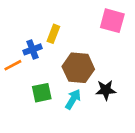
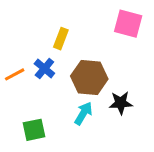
blue cross: (33, 49) -> (44, 68), moved, turned -30
green square: (42, 93) -> (34, 130), moved

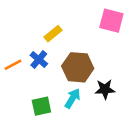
yellow rectangle: (61, 39) -> (53, 34), turned 30
green square: (34, 130) -> (41, 106), moved

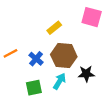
yellow rectangle: (53, 34) -> (54, 28), moved
blue cross: (39, 59) -> (36, 59), moved

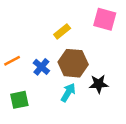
green square: (34, 88) -> (19, 100), moved

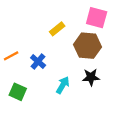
brown hexagon: (73, 63) -> (88, 46), moved
green square: (19, 100) -> (18, 92), turned 36

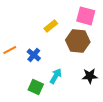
black star: (91, 77) -> (90, 76), moved
green square: (18, 92) -> (36, 87), moved

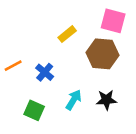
black star: (90, 76) -> (106, 100), moved
green square: (36, 87) -> (34, 110), moved

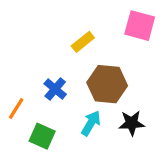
brown hexagon: (103, 54) -> (107, 84), moved
orange line: (13, 66) -> (16, 108), moved, turned -30

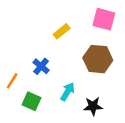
brown hexagon: (107, 84) -> (98, 59), moved
black star: (132, 123) -> (93, 106), moved

